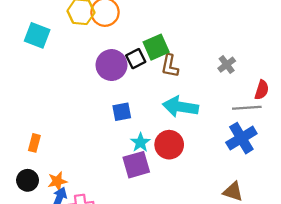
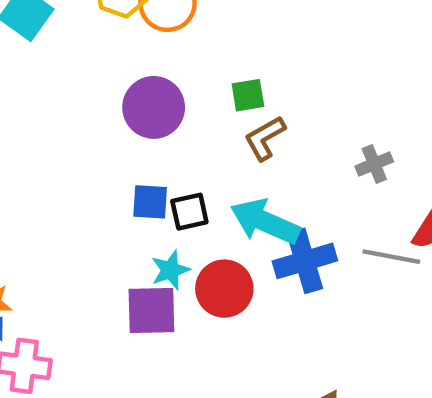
green square: (156, 47) -> (248, 95), size x0.7
black square: (136, 59) -> (189, 212), moved
brown L-shape: (170, 66) -> (265, 138), turned 35
blue cross: (241, 138) -> (305, 261), moved

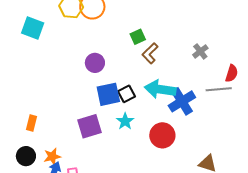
purple circle: (154, 107) -> (95, 63), moved, size x0.7
blue square: (150, 202) -> (108, 94), size x1.4
red circle: (224, 289) -> (162, 135), moved
purple square: (151, 310) -> (89, 126), moved

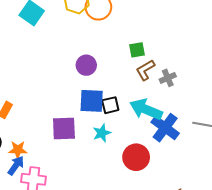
gray cross: (200, 51) -> (168, 78), moved
blue cross: (182, 101) -> (165, 128), turned -36

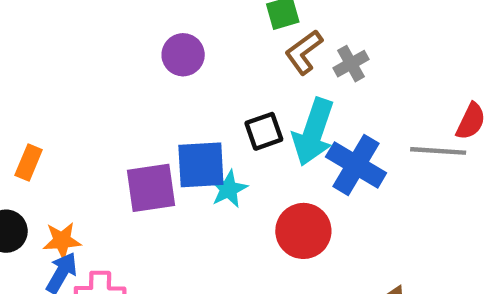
blue square: (92, 101) -> (201, 165), moved
black square: (110, 105) -> (264, 131), moved
cyan arrow: (146, 109) -> (313, 132), turned -88

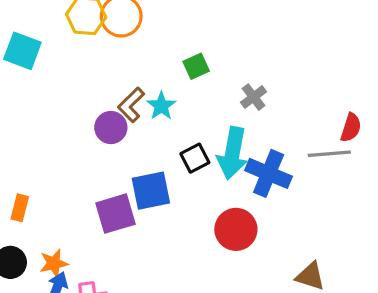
brown L-shape: (304, 52) -> (131, 105), moved
purple circle: (183, 55) -> (111, 128), moved
cyan star: (229, 189) -> (161, 106), moved

